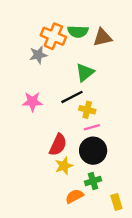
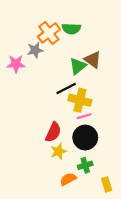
orange cross: (53, 36) -> (49, 33), turned 30
brown triangle: (102, 37) -> (93, 60), moved, turned 48
pink star: (32, 102) -> (16, 64), moved
yellow cross: (87, 110) -> (80, 100), size x1.5

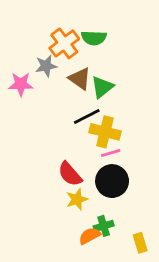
brown triangle: (93, 60) -> (80, 79), moved
red semicircle: (53, 132) -> (70, 174), turned 114
green cross: (85, 165) -> (104, 226), moved

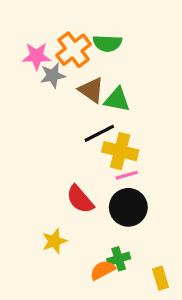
pink star: (21, 84) -> (37, 56), moved
green triangle: (102, 87) -> (117, 100), turned 50
yellow star: (77, 199) -> (54, 241), moved

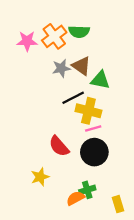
gray star: (53, 75) -> (61, 68), moved
brown triangle: (91, 90) -> (81, 66), moved
green triangle: (117, 100) -> (100, 80), moved

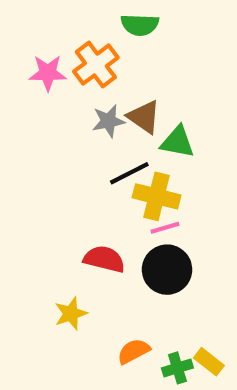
green semicircle: (79, 32) -> (140, 25), moved
red semicircle: (59, 146) -> (104, 259), turned 145
green cross: (87, 190) -> (177, 368), moved
yellow rectangle: (118, 204) -> (209, 362), turned -35

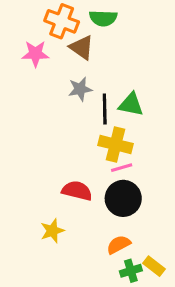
orange cross: (96, 65) -> (62, 21), moved, turned -32
brown triangle: (144, 117) -> (82, 47), moved
black line: (129, 173) -> (105, 109), moved, turned -64
orange semicircle: (134, 351) -> (119, 245), moved

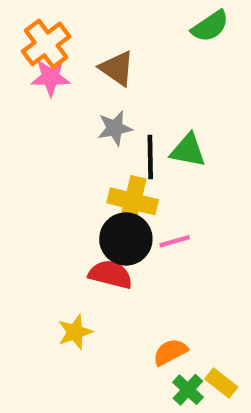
green semicircle: (103, 18) -> (210, 26), moved, turned -36
orange cross: (62, 21) -> (46, 44), moved, turned 32
yellow cross: (115, 145) -> (133, 201), moved
black circle: (123, 198) -> (126, 239), moved
green cross: (131, 271) -> (188, 390), turned -30

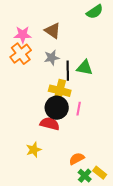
orange cross: (46, 44) -> (21, 54), moved
pink line: (175, 241) -> (79, 109), turned -64

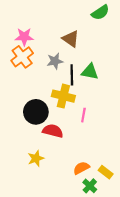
brown triangle: (53, 31) -> (71, 39), moved
black circle: (57, 108) -> (36, 112), moved
yellow rectangle: (100, 173) -> (106, 172), moved

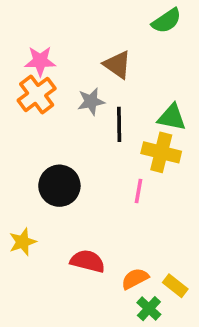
green triangle: (90, 72) -> (172, 117), moved
yellow cross: (63, 96) -> (161, 152), moved
red semicircle: (53, 131) -> (88, 261), moved
yellow star: (36, 158) -> (23, 242), moved

